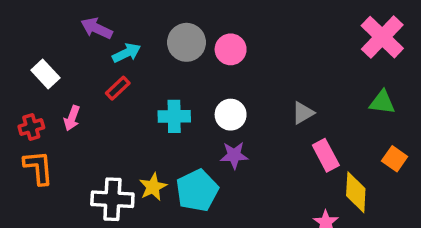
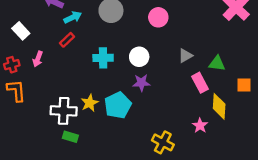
pink circle: (231, 49) -> (158, 17), moved
green triangle: (382, 102) -> (217, 64), moved
orange square: (395, 159) -> (244, 85), turned -35

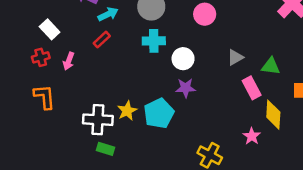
cyan cross: (103, 58) -> (154, 41), moved
red cross: (12, 65) -> (41, 57), moved

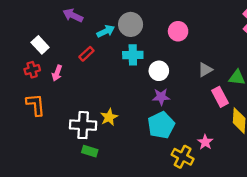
cyan arrow: (108, 14) -> (106, 31), moved
cyan pentagon: (159, 113) -> (161, 125), moved
pink star: (252, 136) -> (205, 142), moved

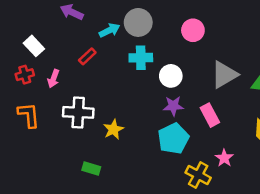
gray triangle: (205, 70) -> (224, 75), size x1.6
pink rectangle: (220, 97) -> (210, 115), moved
white cross: (83, 125) -> (78, 112), moved

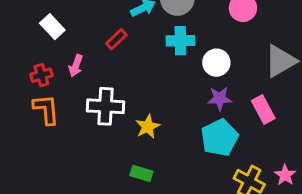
red cross: (25, 75) -> (41, 75), moved
pink star: (224, 158) -> (285, 175), moved
green rectangle: (91, 168) -> (141, 173), moved

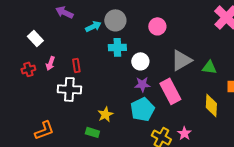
red rectangle: (116, 39) -> (76, 65), moved, turned -56
orange L-shape: (46, 109) -> (44, 130), moved, turned 75
pink rectangle: (263, 109) -> (170, 91), size x1.4
yellow star: (148, 127) -> (105, 114), moved

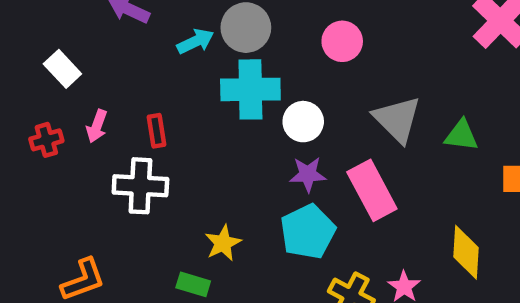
cyan cross: (117, 47) -> (250, 89), size x1.4
gray triangle: (181, 60) -> (397, 119), turned -45
yellow diamond: (211, 105) -> (466, 252), moved

